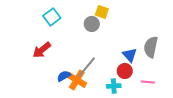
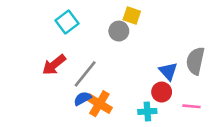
gray line: (87, 67) -> (85, 74), moved

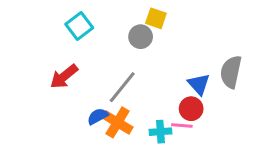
gray line: (85, 74) -> (122, 87), moved
pink line: (191, 106) -> (182, 126), moved
cyan cross: (147, 111) -> (160, 132), moved

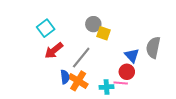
yellow square: (156, 18) -> (103, 33), moved
cyan square: (79, 26) -> (46, 28), moved
red arrow: (64, 77) -> (54, 50), moved
blue semicircle: (98, 116) -> (65, 77), turned 112

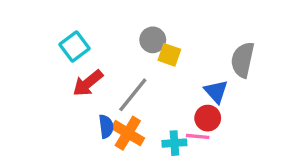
gray semicircle: (153, 47) -> (243, 60), moved

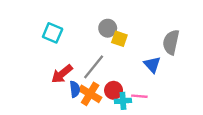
cyan square: (75, 47) -> (53, 33), turned -30
red arrow: (88, 83) -> (62, 74), moved
red circle: (208, 118) -> (114, 90), moved

